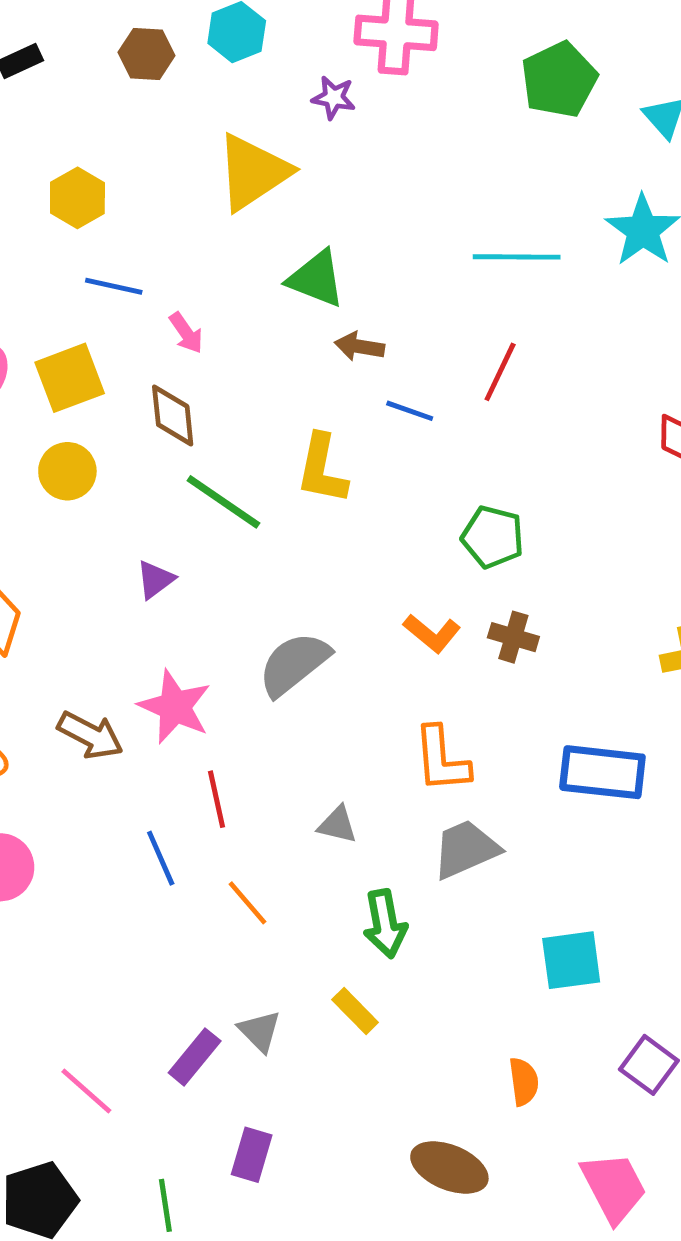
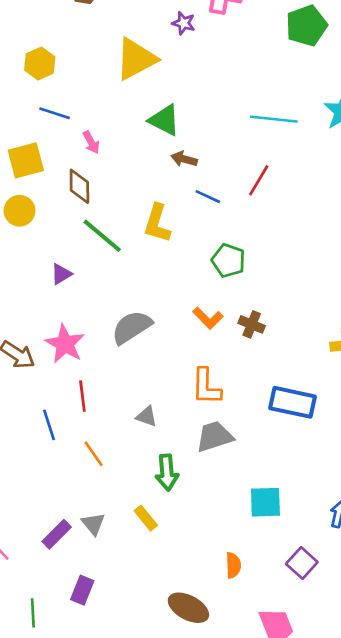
green pentagon: (493, 537) -> (228, 261), moved

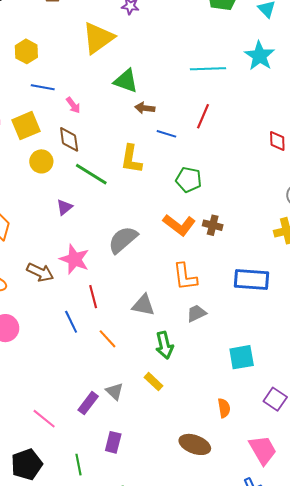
yellow circle: (20, 211) -> (41, 161), moved
orange L-shape: (208, 318) -> (179, 225), size x1.4
gray triangle: (146, 416) -> (143, 305), size x1.4
gray trapezoid: (214, 437) -> (196, 313), size x0.7

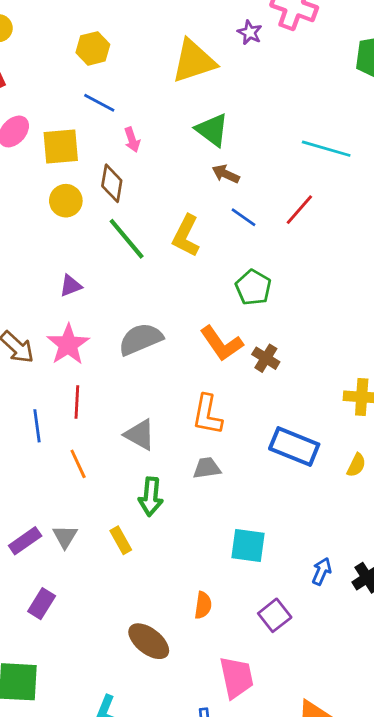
purple triangle: (64, 207) -> (71, 286), moved

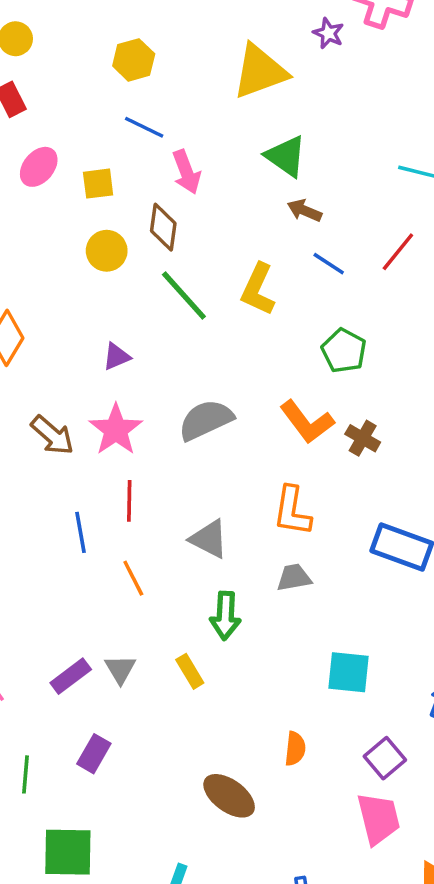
pink arrow: (132, 140) -> (186, 172), size x1.4
yellow square: (61, 147) -> (98, 184), size x0.7
pink trapezoid: (236, 677) -> (379, 818), moved

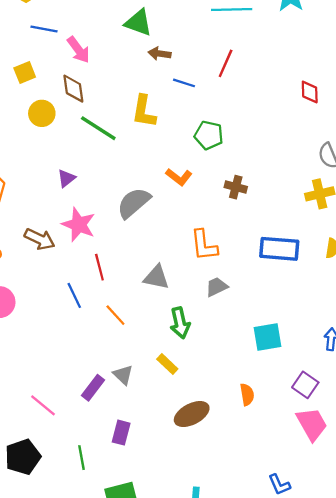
orange L-shape: (307, 422) -> (179, 177), moved, size x0.7
brown ellipse: (229, 796) -> (192, 414), moved, turned -48

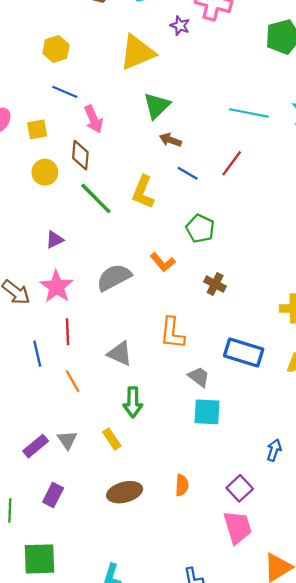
green triangle: (138, 23) -> (157, 106), turned 44
gray trapezoid: (217, 287) -> (199, 377), moved, turned 50
cyan square: (267, 337) -> (207, 412), moved

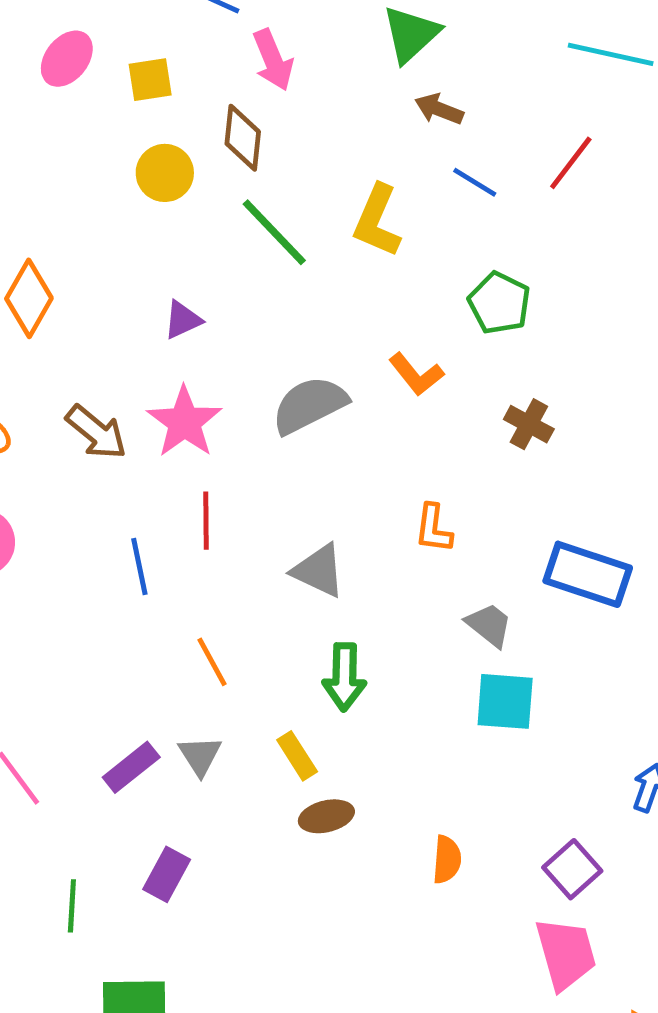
orange L-shape: (172, 333) -> (433, 528), size x0.7
orange line: (73, 381) -> (212, 662), moved
brown ellipse: (125, 492) -> (326, 816), moved, size x0.7

